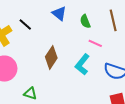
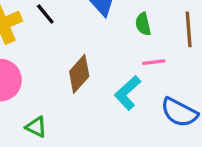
pink line: (95, 43) -> (154, 62), turned -40

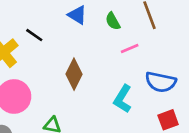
cyan L-shape: (128, 93) -> (123, 99), moved

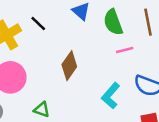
green semicircle: (113, 21) -> (113, 22), size x1.5

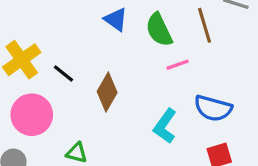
black line: (38, 23) -> (64, 73), moved

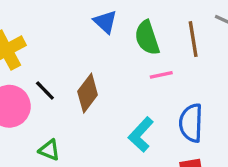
black line: (64, 73) -> (45, 90), moved
blue semicircle: (213, 108) -> (191, 123), turned 69

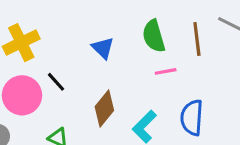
blue triangle: (105, 22) -> (103, 48), moved
brown diamond: (88, 93) -> (104, 109), moved

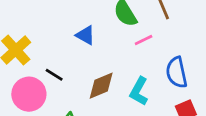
brown diamond: (104, 109) -> (101, 86), turned 44

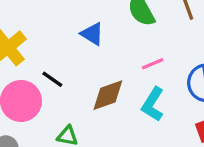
pink line: (144, 40) -> (153, 64), moved

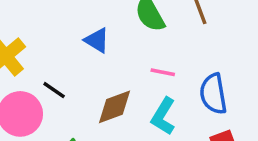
pink line: (153, 64) -> (163, 72), turned 35

